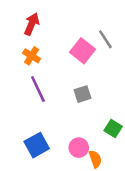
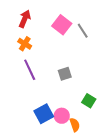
pink square: (83, 51) -> (62, 25), moved
blue square: (37, 145) -> (44, 114), moved

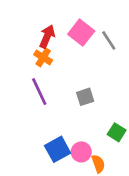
red arrow: (25, 19) -> (47, 36), moved
orange cross: (25, 44) -> (43, 57), moved

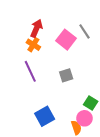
pink square: (81, 33) -> (66, 40), moved
pink circle: (81, 152) -> (84, 118), moved

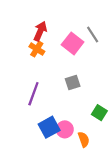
purple line: (30, 71) -> (33, 94), moved, turned 45
pink circle: (84, 118) -> (65, 129), moved

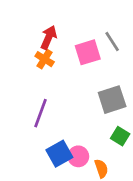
pink square: (73, 43) -> (88, 52), turned 35
gray square: (73, 83) -> (112, 100), moved, size x1.5

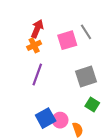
orange cross: (45, 59) -> (34, 45), turned 32
purple line: (40, 113) -> (37, 74), moved

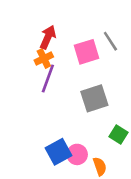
purple line: (37, 74) -> (48, 78), moved
gray square: (86, 76) -> (94, 98), moved

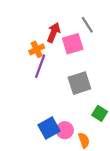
red arrow: (48, 37) -> (54, 33), moved
gray line: (110, 41) -> (87, 25), moved

